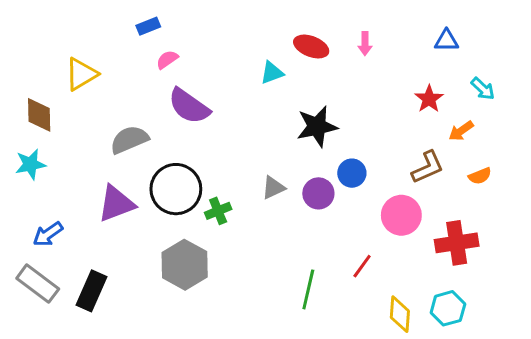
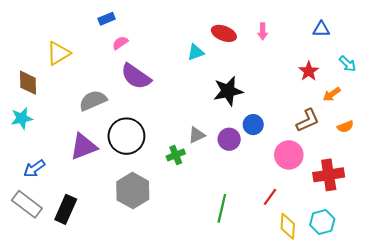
green cross: (218, 211) -> (176, 155), moved
red line: (362, 266) -> (270, 197), moved

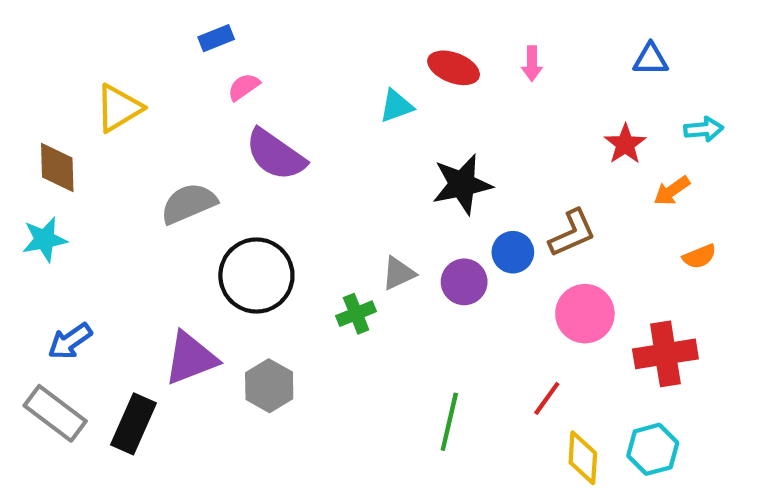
cyan arrow: (347, 64) -> (704, 129), turned -48
brown L-shape: (308, 120) -> (572, 233), moved
purple triangle: (84, 147) -> (191, 358), moved
gray hexagon: (133, 191) -> (269, 386), size x0.7

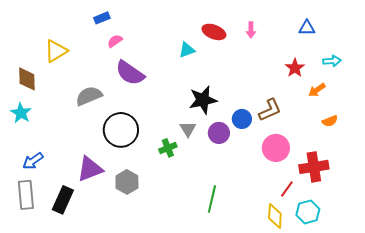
black star: (462, 184) -> (203, 100), moved
cyan star: (44, 239) -> (21, 113), turned -30
gray triangle: (398, 273) -> (188, 129), turned -36
red line: (547, 398) -> (287, 189), moved
gray rectangle: (55, 413) -> (26, 195), turned 48

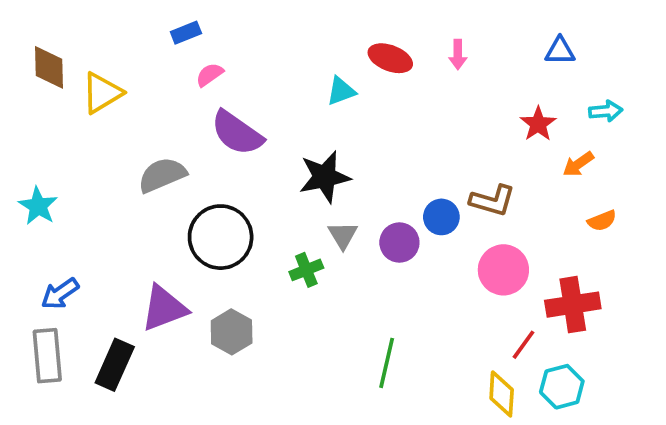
brown diamond: (27, 79) -> (49, 67), moved
black star: (203, 100) -> (325, 177), moved
brown L-shape: (270, 110) -> (492, 201), turned 40

